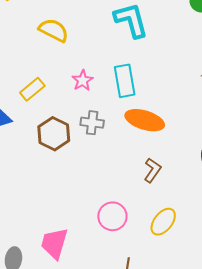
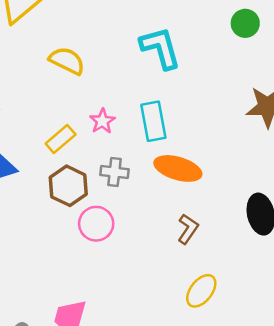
yellow rectangle: (32, 89) -> (61, 139), moved
pink circle: (112, 216) -> (96, 224), moved

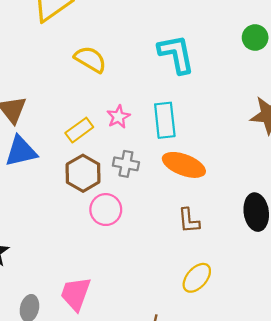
brown L-shape: (188, 229) -> (189, 221), turned 136

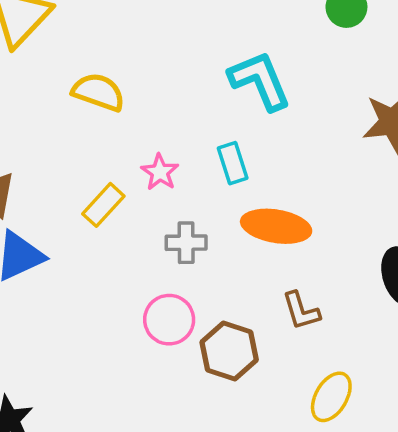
cyan L-shape: (176, 54) -> (260, 81), moved
cyan rectangle: (165, 120) -> (233, 163), size x0.7
brown hexagon: (83, 173) -> (229, 351), moved

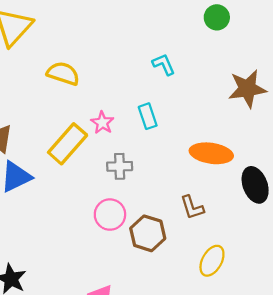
cyan L-shape: (260, 81) -> (164, 64), size x0.6
yellow rectangle: (103, 205) -> (68, 144), size x1.5
orange ellipse: (276, 226) -> (211, 153), moved

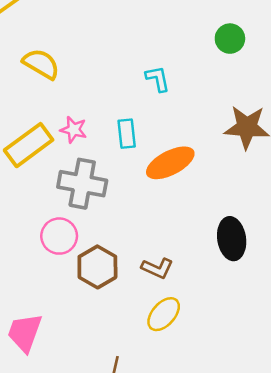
pink star: (102, 123) -> (73, 130), turned -30
orange ellipse: (211, 153) -> (170, 163), moved, turned -48
gray cross: (120, 166) -> (82, 184), size x1.6
brown L-shape: (192, 207) -> (157, 268), moved, turned -60

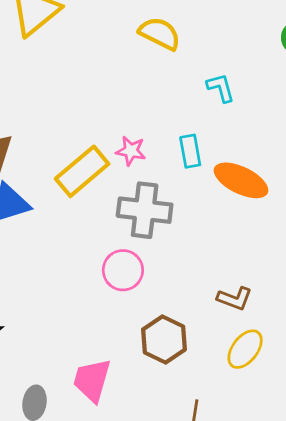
yellow semicircle: (41, 64) -> (160, 33), moved
orange ellipse: (170, 163) -> (241, 180), turned 57
brown hexagon: (97, 267) -> (164, 339), moved

